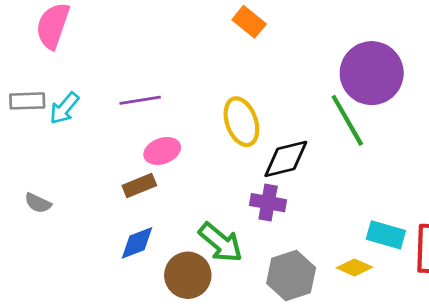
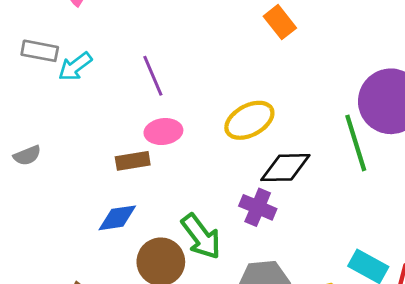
purple line: (140, 100) -> (153, 76), turned 63
yellow ellipse: (241, 122) -> (249, 120), turned 69
gray semicircle: (38, 203) -> (27, 155), turned -60

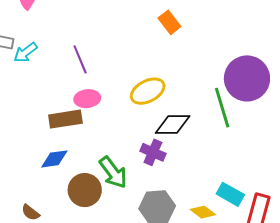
brown rectangle: (133, 161) -> (65, 119), size x1.4

